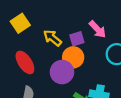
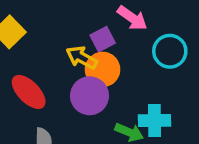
yellow arrow: (52, 38) -> (82, 58), moved

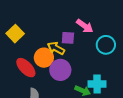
purple square: (103, 39) -> (68, 38), turned 32
orange circle: (103, 69) -> (44, 58), moved

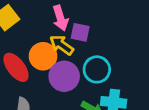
pink arrow: (85, 26) -> (60, 18), moved, turned 30
cyan circle: (106, 45) -> (97, 69), moved

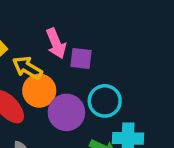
yellow arrow: (62, 45) -> (27, 68), moved

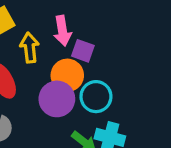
yellow arrow: (27, 68) -> (30, 48), turned 40
orange circle: (39, 91) -> (67, 75), moved

